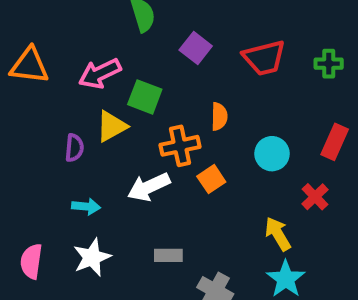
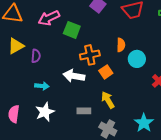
orange semicircle: (219, 116) -> (121, 45), moved
yellow triangle: (112, 126) -> (16, 46), moved
white arrow: (149, 187) -> (74, 76), turned 35
yellow arrow: (278, 234) -> (108, 100), moved

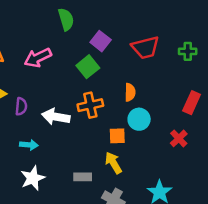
green square: (72, 30) -> (88, 67), moved, turned 30
cyan circle: (137, 59) -> (139, 119), moved
orange square: (106, 72) -> (117, 136), moved, turned 32
white arrow: (74, 76) -> (56, 117), moved

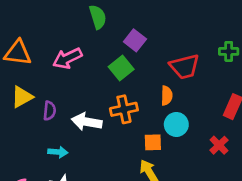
red trapezoid: (145, 47) -> (185, 67), moved

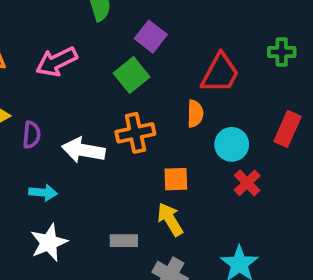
red trapezoid: (185, 67) -> (220, 73), turned -48
cyan circle: (176, 124) -> (232, 144), moved
red cross: (219, 145) -> (247, 183), moved

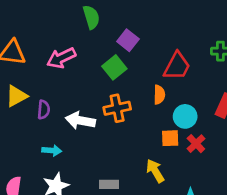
orange square: (176, 179) -> (170, 138), moved
yellow arrow: (170, 219) -> (155, 171), moved

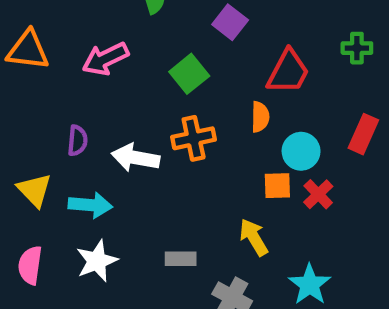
purple square: (128, 40) -> (230, 22), moved
yellow triangle: (16, 96) -> (34, 190), moved, turned -45
cyan arrow: (52, 150) -> (90, 205), size x1.4

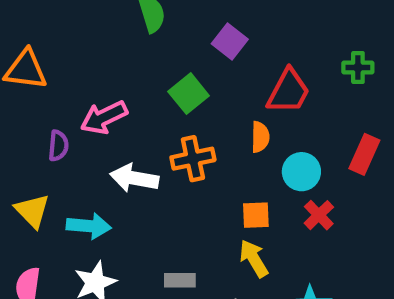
pink arrow: (105, 59) -> (104, 117), moved
purple semicircle: (77, 141) -> (58, 146), moved
orange square: (277, 186) -> (256, 215), moved

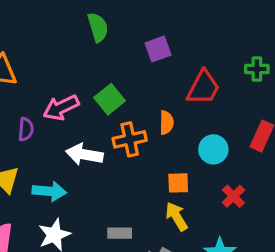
purple square: (230, 41) -> (158, 49), turned 32
green square: (189, 94) -> (110, 99), moved
orange semicircle: (260, 137) -> (166, 123), moved
red cross: (319, 215) -> (233, 196), moved

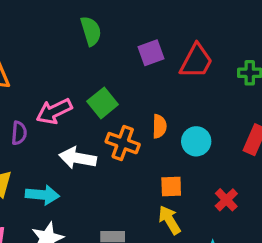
red trapezoid: (203, 87) -> (196, 61), moved
orange cross: (130, 139) -> (123, 143), turned 32
cyan circle: (213, 149) -> (196, 141), moved

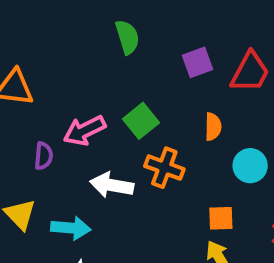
orange semicircle: (159, 126) -> (213, 127), moved

